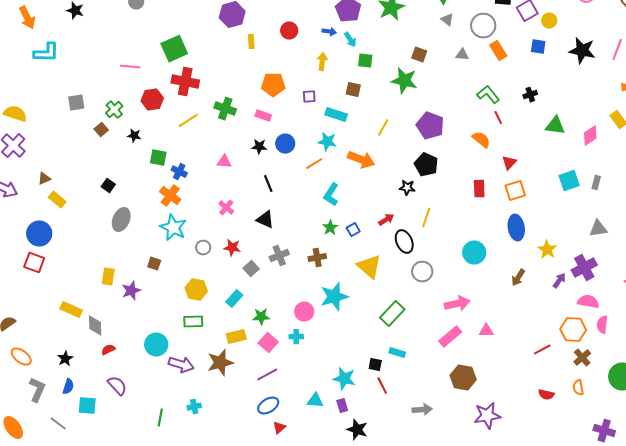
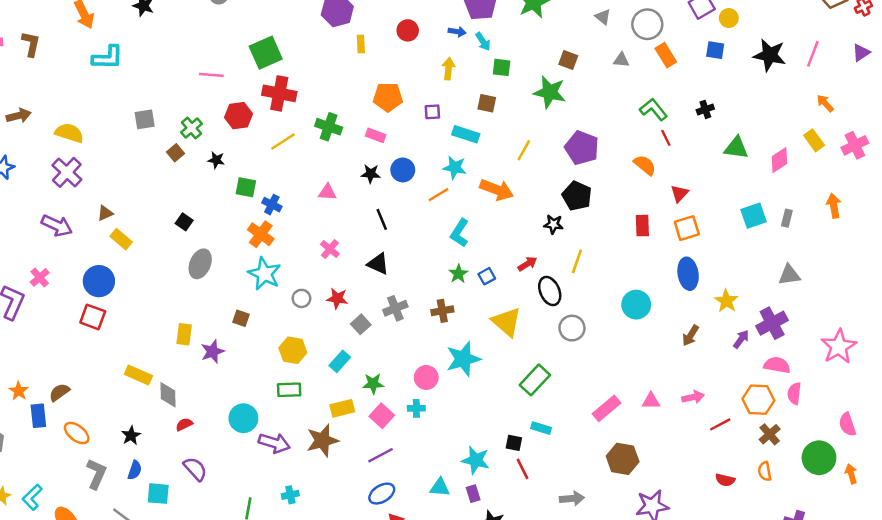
pink arrow: (457, 304) -> (693, 397), moved, size x0.7

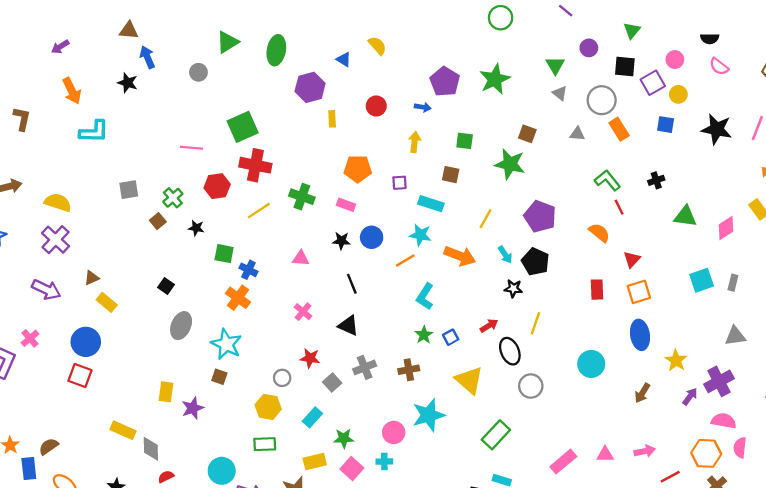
cyan arrow: (483, 42) -> (505, 255), moved
cyan star: (264, 274) -> (226, 344), moved
gray circle: (301, 298) -> (282, 378), moved

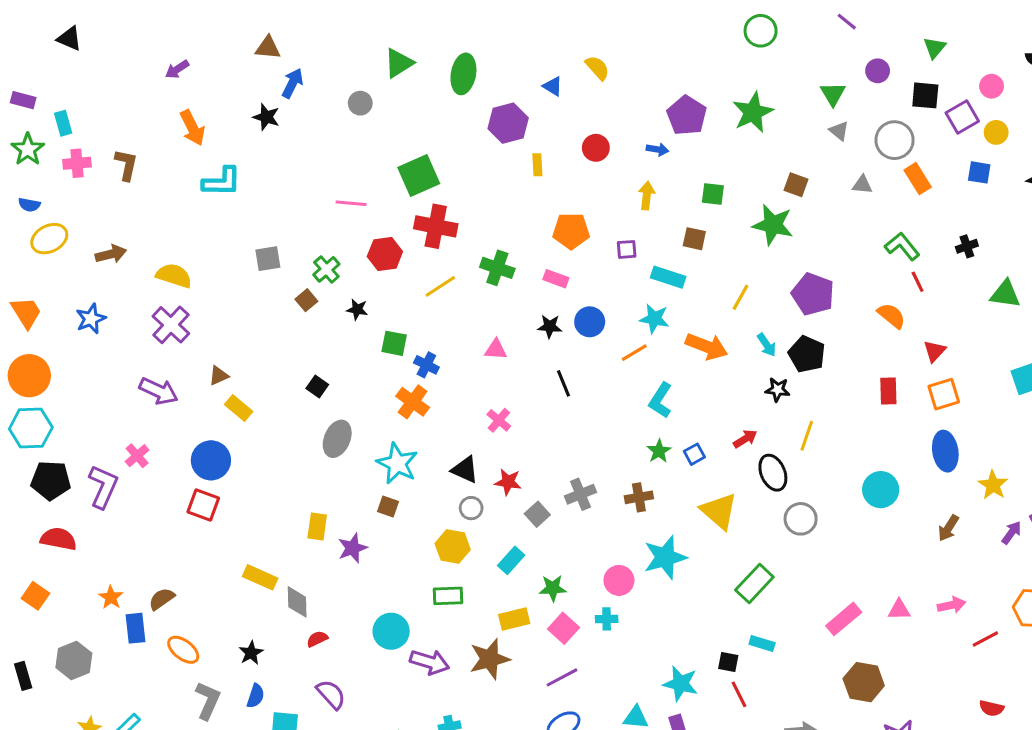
blue arrow: (147, 57) -> (293, 83), turned 50
black triangle: (348, 326) -> (465, 470), moved

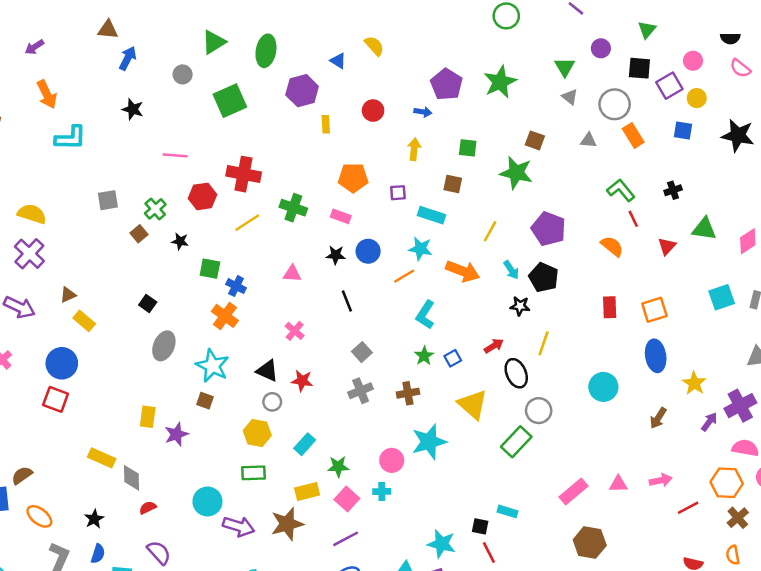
black star: (266, 117) -> (133, 109), moved
green square: (419, 176) -> (230, 101), moved
red triangle: (935, 351) -> (667, 246), moved
gray square: (537, 514) -> (362, 352), moved
green rectangle: (754, 584) -> (516, 442), moved

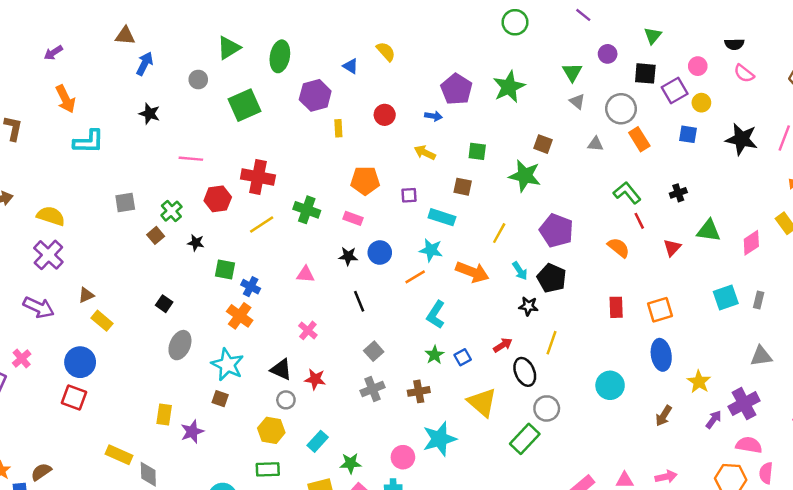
yellow arrow: (414, 149) -> (425, 153), turned -70

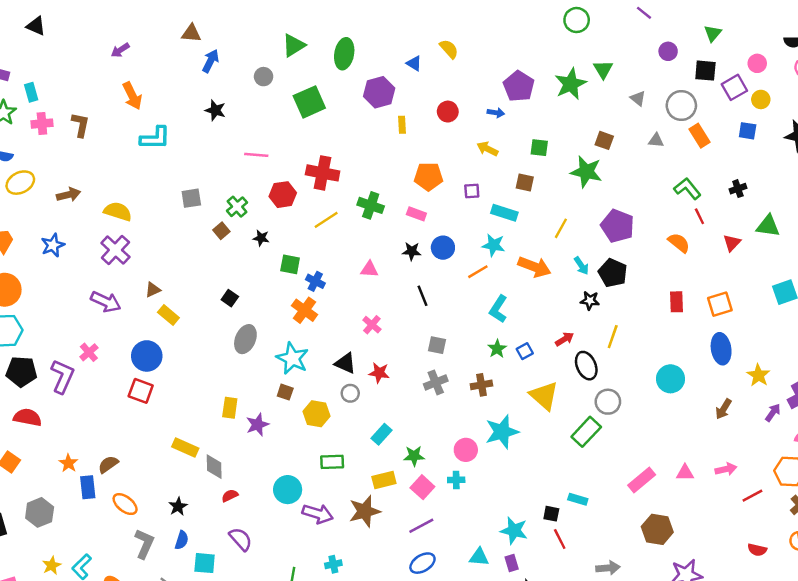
green triangle: (572, 72) -> (603, 69), moved
gray square: (374, 351) -> (437, 345), turned -36
yellow hexagon: (271, 430) -> (317, 414), moved

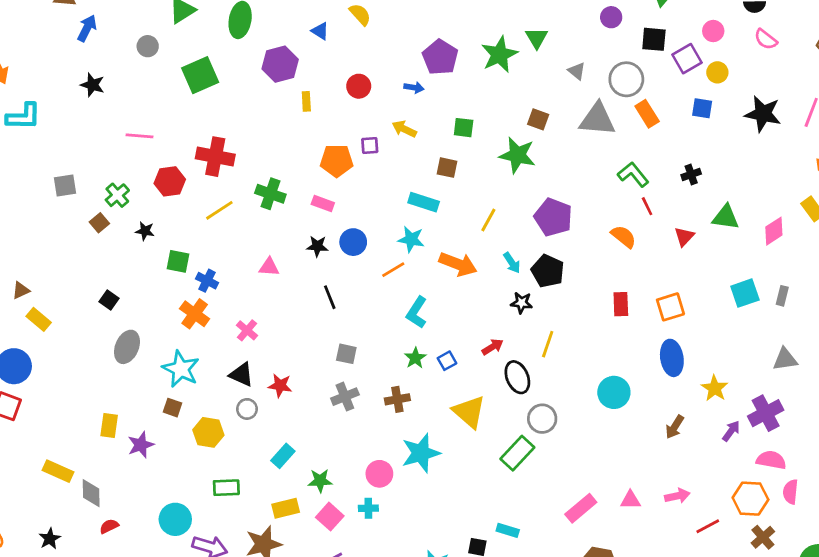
gray triangle: (656, 140) -> (597, 119), size x2.0
purple square: (472, 191) -> (370, 145), moved
pink cross: (372, 325) -> (247, 330), moved

